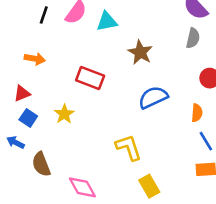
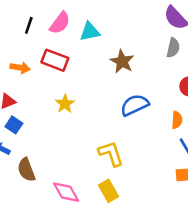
red rectangle: (90, 78) -> (55, 60), moved
yellow star: (64, 114) -> (65, 104), moved
yellow rectangle: (149, 186) -> (108, 191), moved

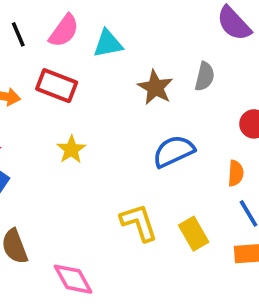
black line: (29, 25) -> (18, 34), turned -42
gray semicircle: (173, 48) -> (205, 76), moved
yellow rectangle: (108, 191) -> (194, 234), moved

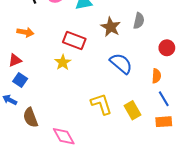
red rectangle: (57, 86) -> (74, 41), moved
blue semicircle: (174, 151) -> (121, 63), turned 65

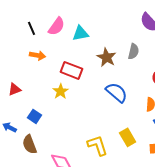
orange arrow: (25, 32) -> (38, 55), moved
blue square: (20, 80) -> (35, 116), moved
yellow L-shape: (101, 104) -> (98, 145), moved

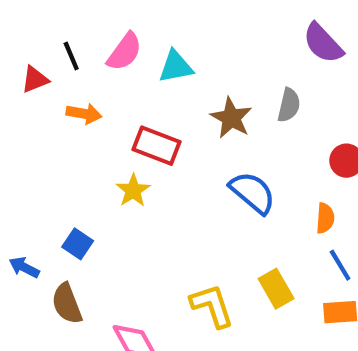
red triangle: (15, 89) -> (35, 79), moved

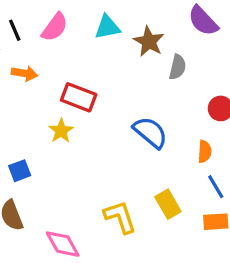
cyan triangle: (176, 67) -> (107, 27), moved
brown star: (231, 118) -> (149, 41), moved
blue square: (78, 244) -> (20, 171), turned 35

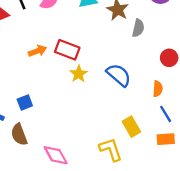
orange arrow: (24, 73) -> (37, 51), moved, turned -30
yellow star: (61, 131) -> (79, 74), moved
yellow L-shape: (120, 217) -> (111, 149), moved

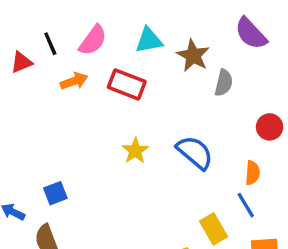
red rectangle: (67, 50) -> (127, 84), moved
orange arrow: (37, 51) -> (74, 81), moved
blue line: (166, 114) -> (246, 205), moved

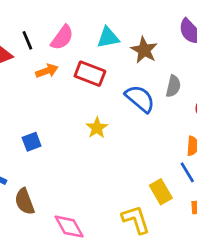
gray semicircle: (224, 83) -> (173, 86), moved
blue semicircle: (195, 152) -> (140, 99), moved
blue square: (55, 193) -> (32, 142), moved

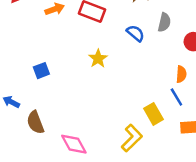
blue semicircle: (140, 99) -> (135, 33), size x0.7
yellow L-shape: (136, 220) -> (132, 138), turned 64

